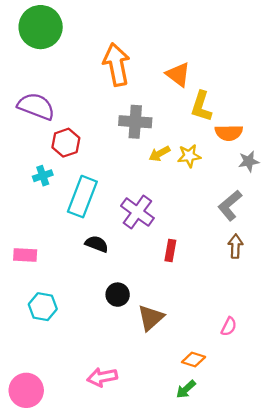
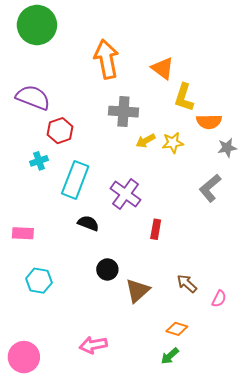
brown arrow: (235, 246) -> (187, 284), moved, turned -50
pink semicircle: (229, 326) -> (219, 299), moved

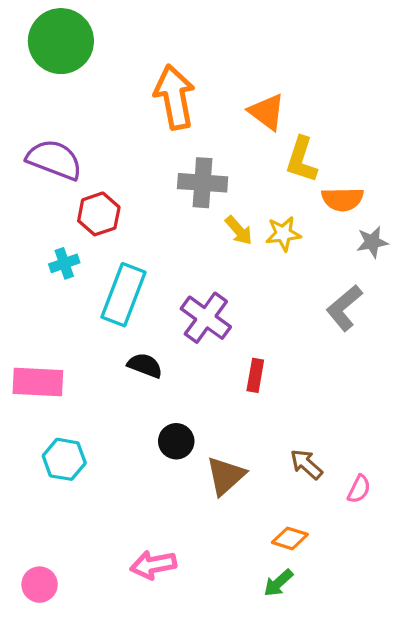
yellow arrow: (146, 141) -> (239, 230), turned -102
pink rectangle: (23, 233) -> (38, 382), size x1.4
pink circle: (24, 357) -> (40, 585), size x0.7

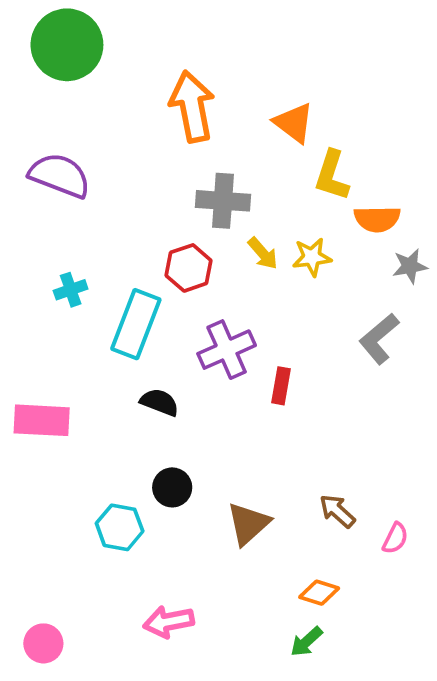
red hexagon: (99, 214) -> (189, 268), moved
purple cross: (206, 318) -> (227, 350), turned 30
red rectangle: (255, 375) -> (281, 386), moved
black circle: (176, 441) -> (172, 487), moved
cyan hexagon: (64, 459) -> (120, 527), moved

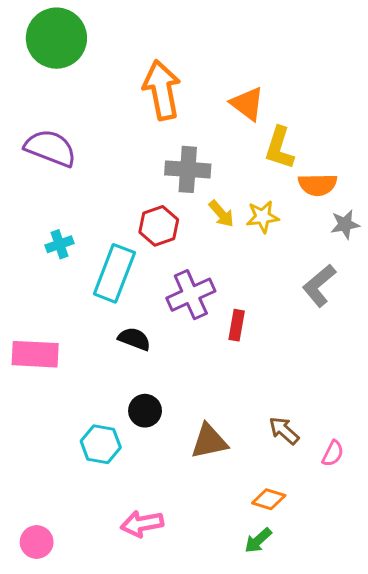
brown triangle: (248, 524) -> (209, 441), turned 30

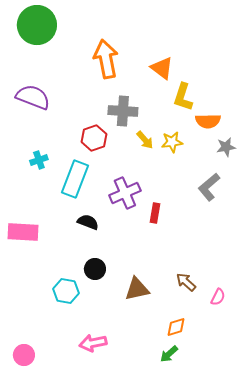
red hexagon: (159, 226) -> (94, 138), moved
orange diamond: (269, 499) -> (176, 327), turned -35

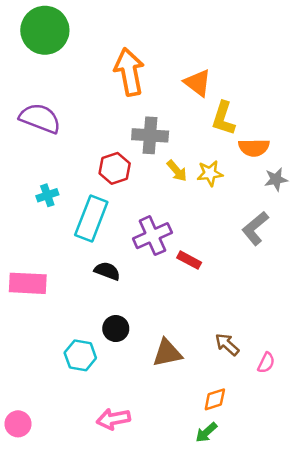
red rectangle: (155, 213) -> (189, 260), turned -72
pink circle: (24, 355) -> (18, 424), moved

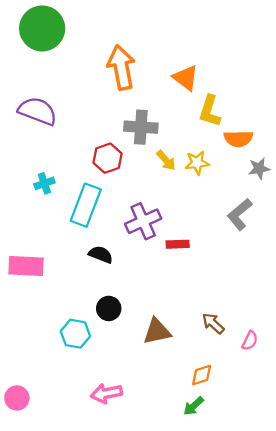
red rectangle: (189, 260) -> (178, 244), turned -30

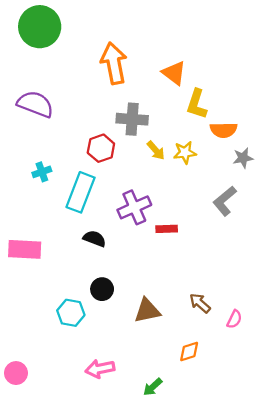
green arrow: (194, 406) -> (153, 387), moved

